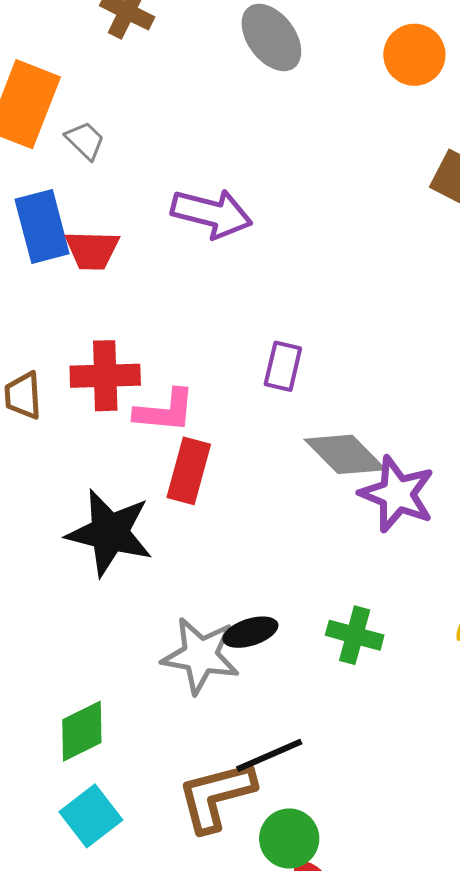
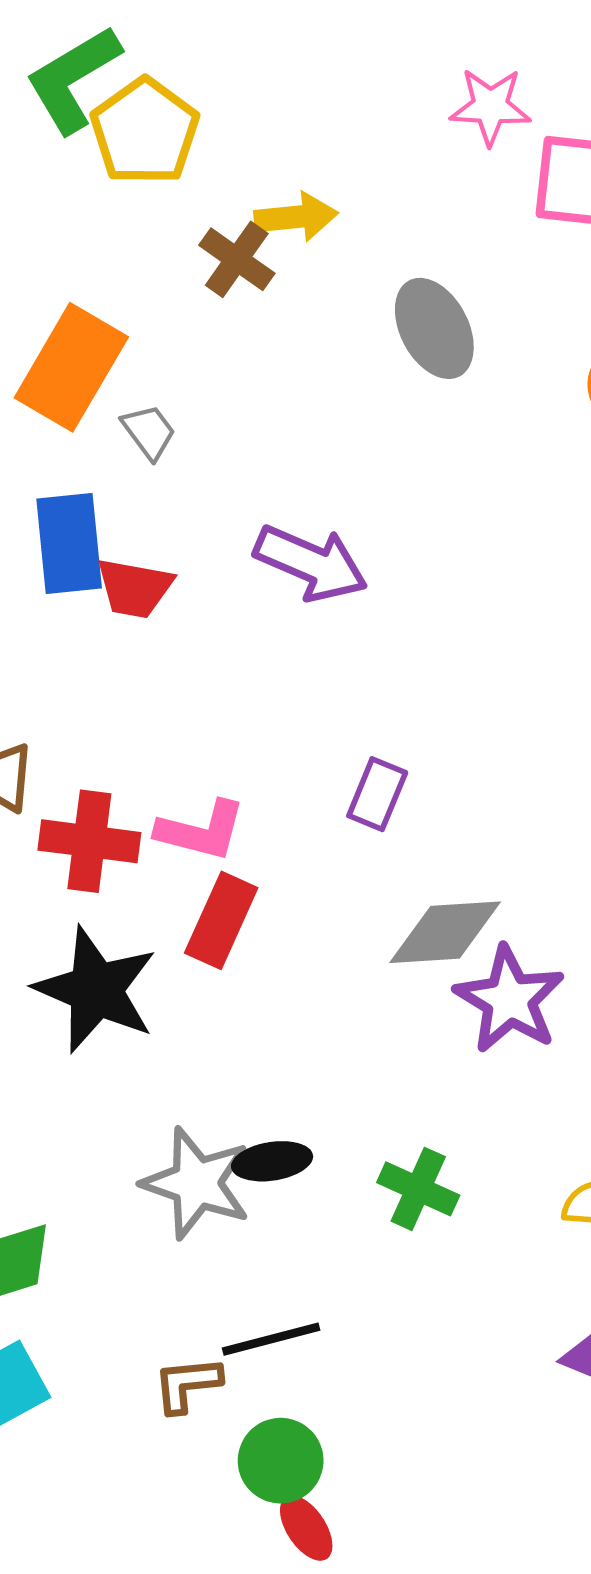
red cross: (105, 376) -> (89, 841), moved
gray diamond: (345, 454) -> (445, 932), turned -58
brown L-shape: (216, 796) -> (187, 1384), size x0.6

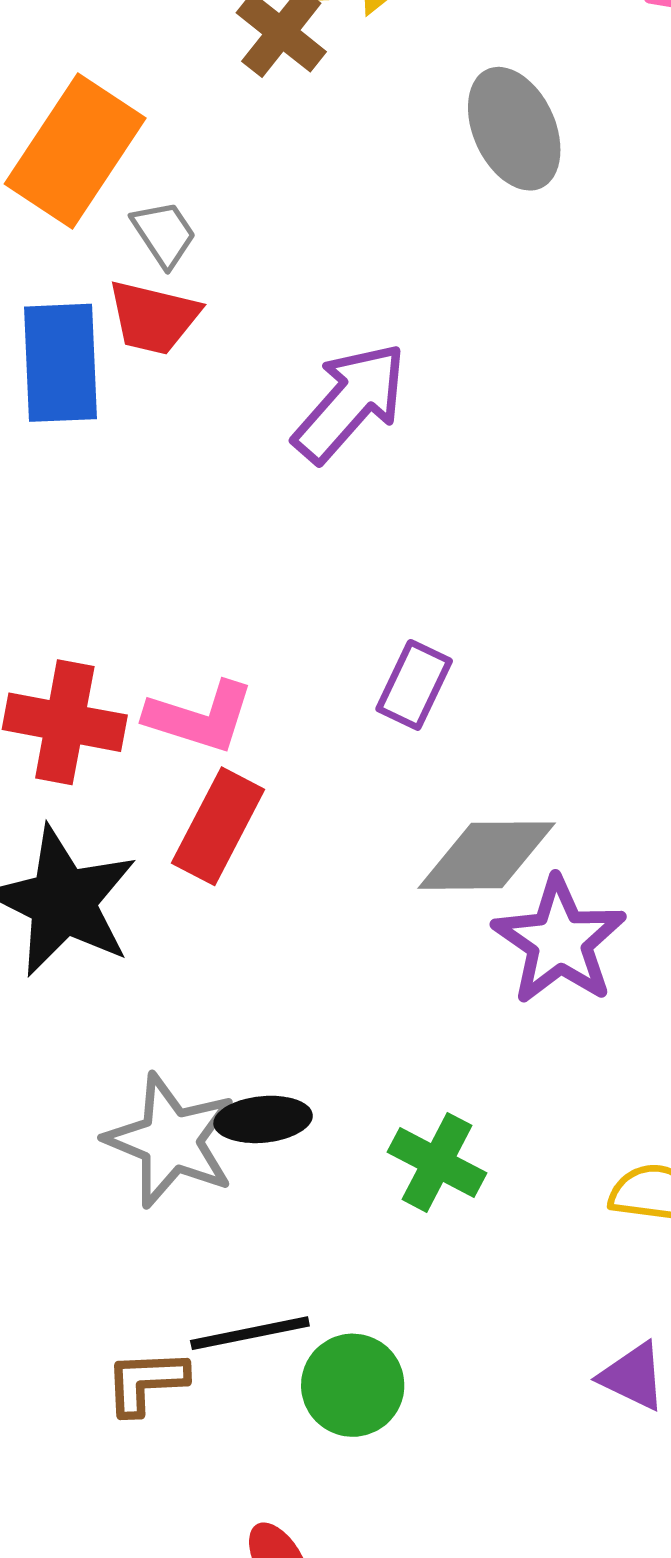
purple arrow: (311, 563) -> (350, 403), turned -75
red trapezoid: (135, 588) -> (153, 317), moved
green circle: (281, 1461) -> (353, 1385), moved

